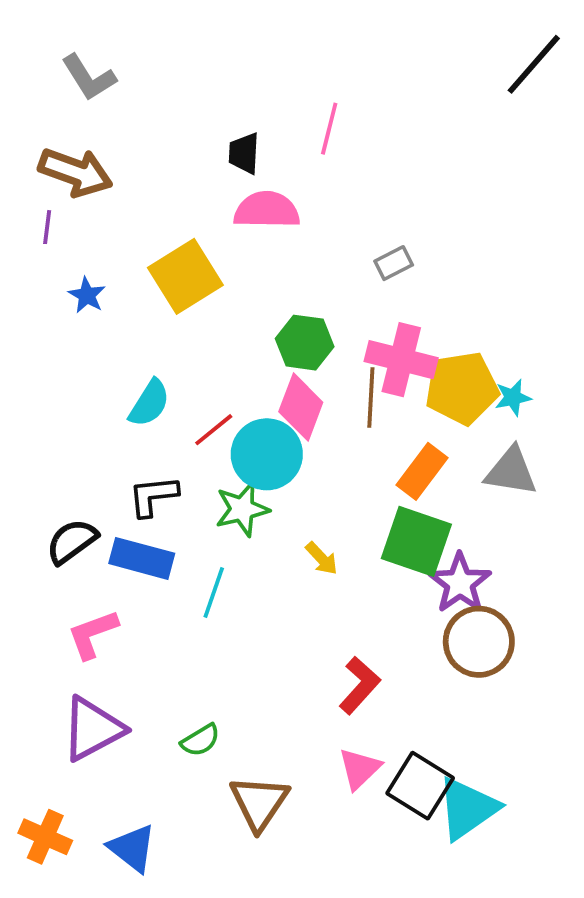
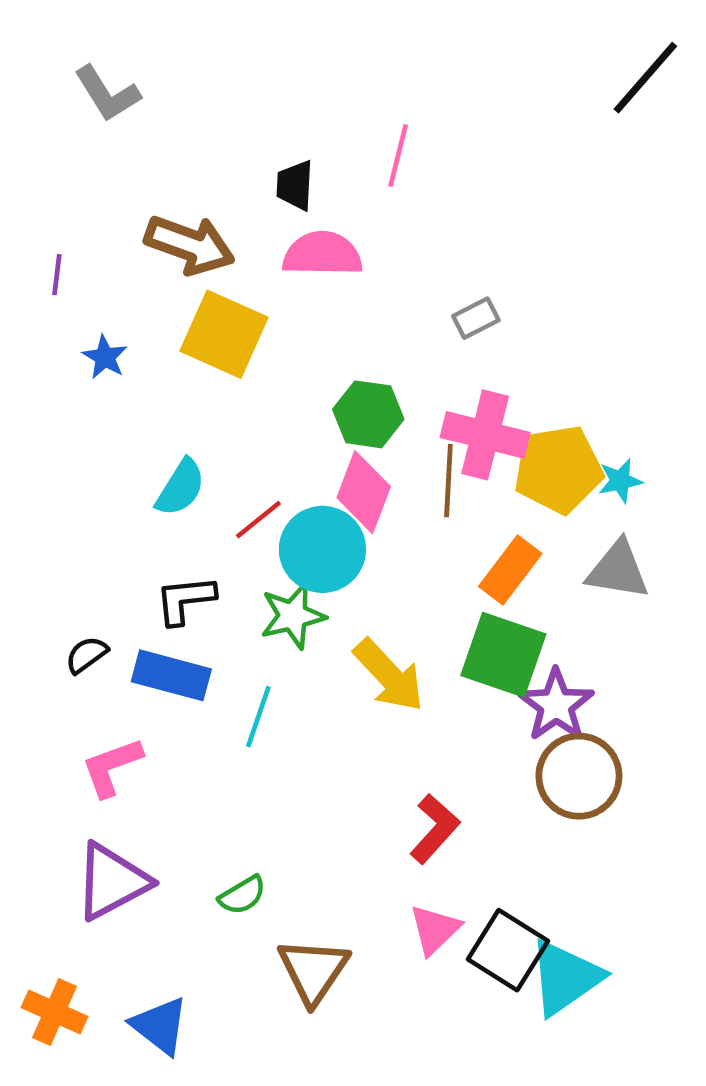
brown arrow: (76, 172) -> (190, 245), moved
yellow square: (185, 276) -> (224, 334), turned -34
black semicircle: (72, 541) -> (87, 655), size x0.7
yellow arrow: (322, 558) -> (389, 675), size x1.8

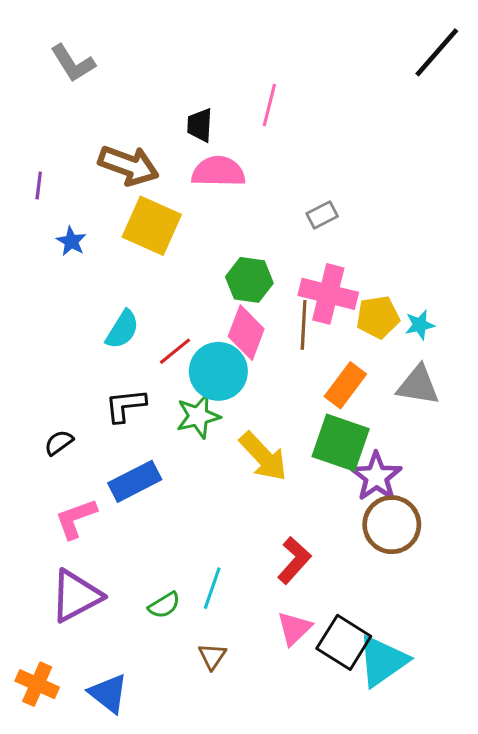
yellow pentagon: (558, 469) -> (378, 317), size x0.7
blue rectangle: (171, 675) -> (135, 481), moved, turned -42
cyan line: (258, 717) -> (212, 588), moved
brown triangle: (313, 971) -> (212, 656), size x0.6

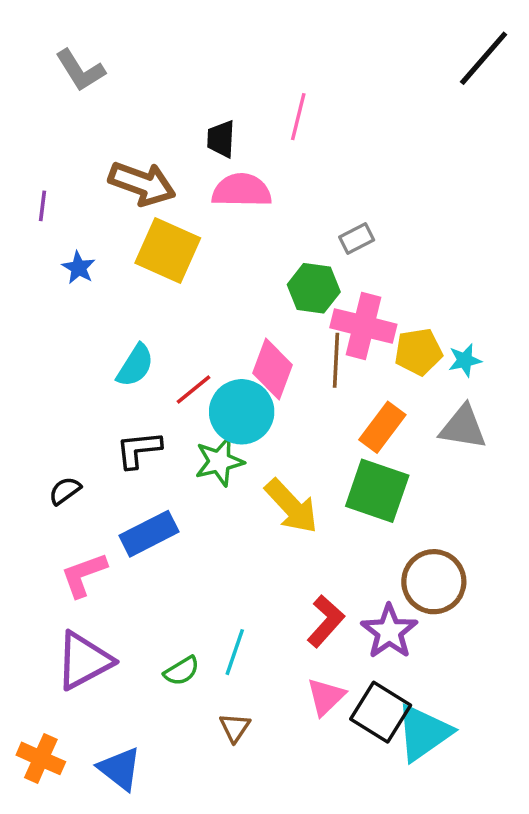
green hexagon: (249, 280) -> (314, 288), moved
purple star: (376, 477) -> (389, 631), moved

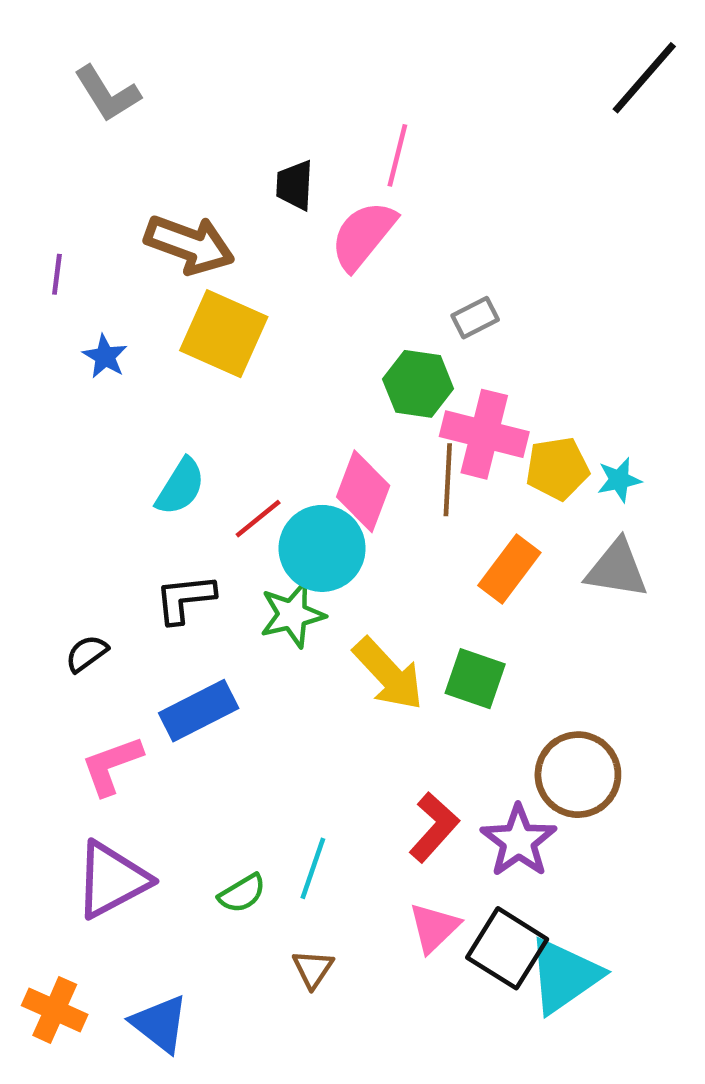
pink semicircle: (242, 190) -> (363, 235), moved, turned -52
green square: (377, 491) -> (475, 679), moved, size x0.7

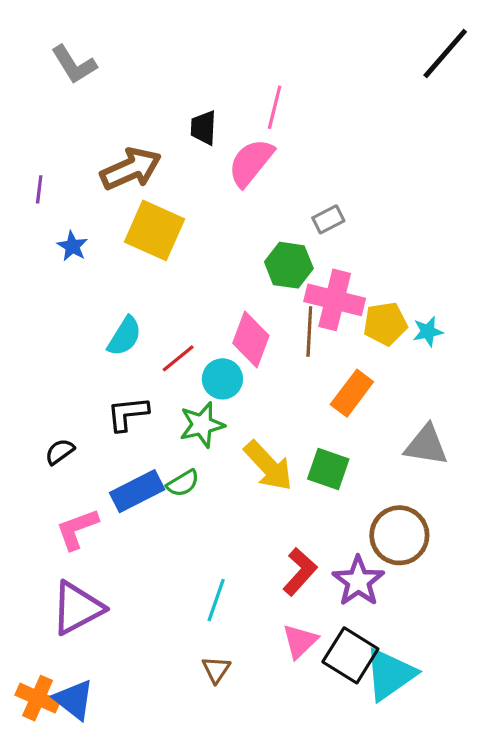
brown arrow: (190, 244) -> (131, 169), turned -44
cyan circle: (322, 548) -> (222, 379), size x0.7
gray triangle: (617, 569) -> (426, 445), moved
green semicircle: (242, 893) -> (183, 483), moved
blue triangle: (160, 1024) -> (74, 700), moved

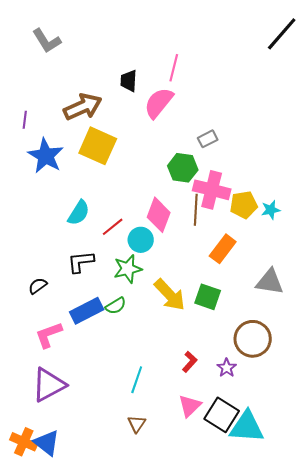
blue star: (72, 246) -> (46, 156), size x1.8
red L-shape: (300, 572) -> (190, 362), size x0.7
purple star: (358, 581) -> (227, 368), size x0.6
cyan triangle: (390, 674) -> (247, 427), turned 39

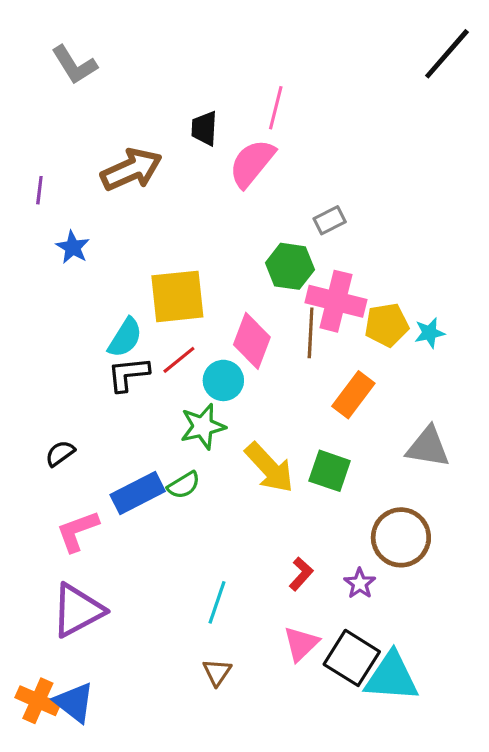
yellow square: (98, 146) -> (177, 296), moved, turned -30
blue star: (46, 156) -> (73, 247), size x0.6
black L-shape: (81, 262) -> (128, 374), moved

